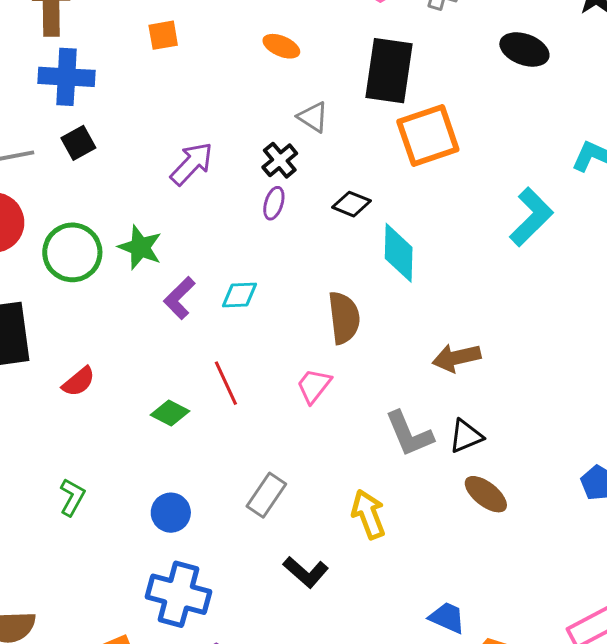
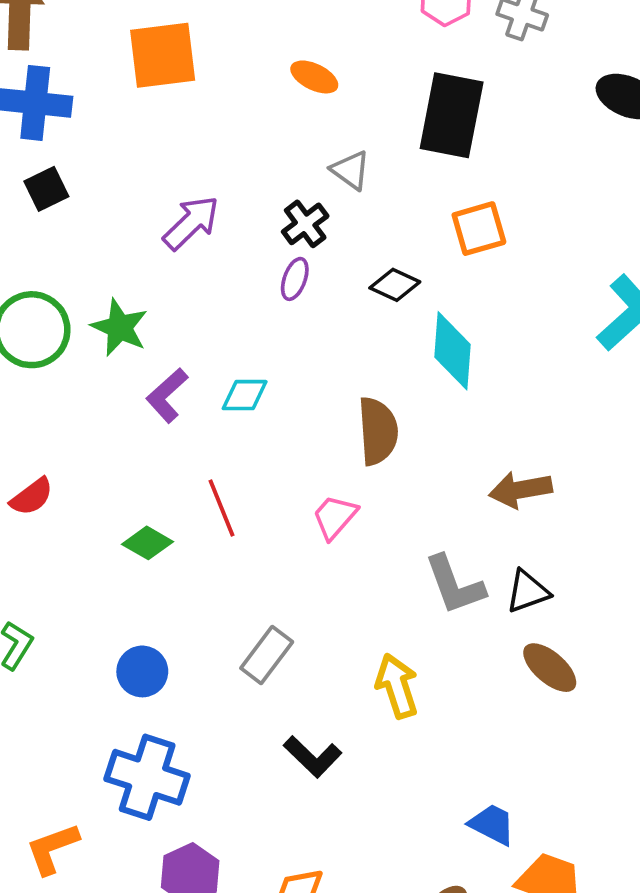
orange square: (163, 35) -> (163, 55), size x1.8
orange square: (428, 135) -> (479, 229), moved, size x0.7

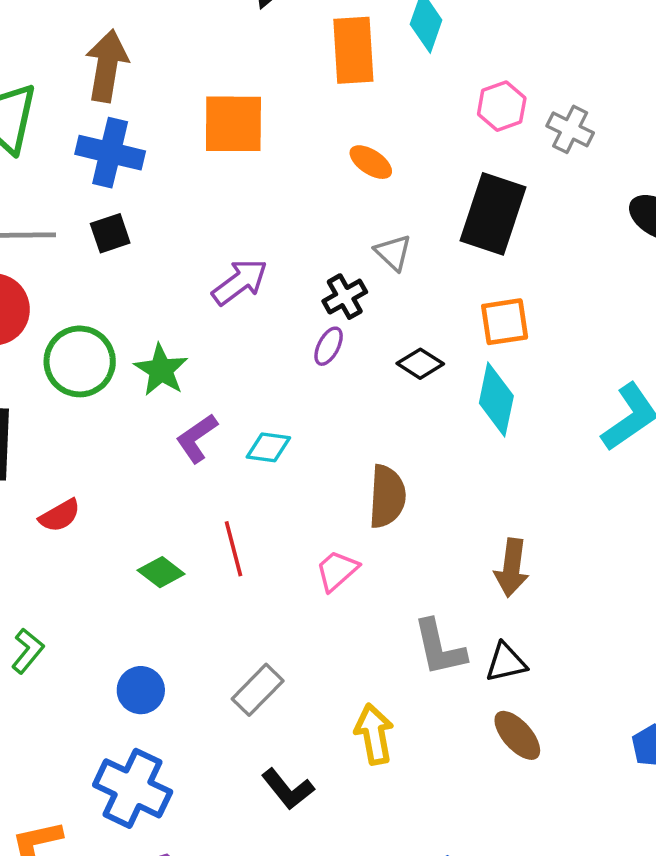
cyan diamond: (453, 351) -> (496, 399), moved
brown arrow: (520, 490) -> (512, 568), turned -80

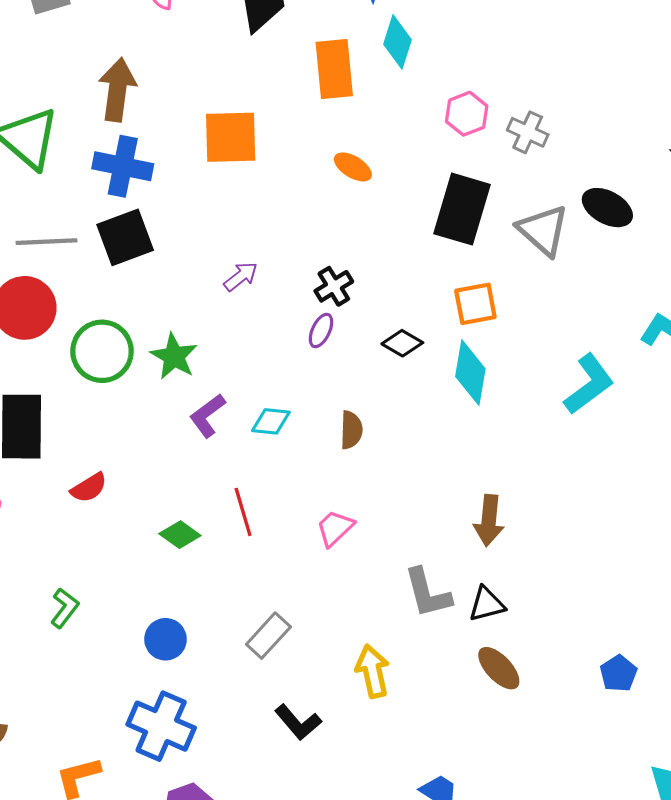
black square: (110, 233) -> (125, 237), size x1.6
gray triangle: (393, 252) -> (543, 230), moved, size x1.6
purple arrow: (240, 282) -> (241, 276), size x0.7
brown semicircle: (387, 496) -> (351, 430), moved, size x0.7

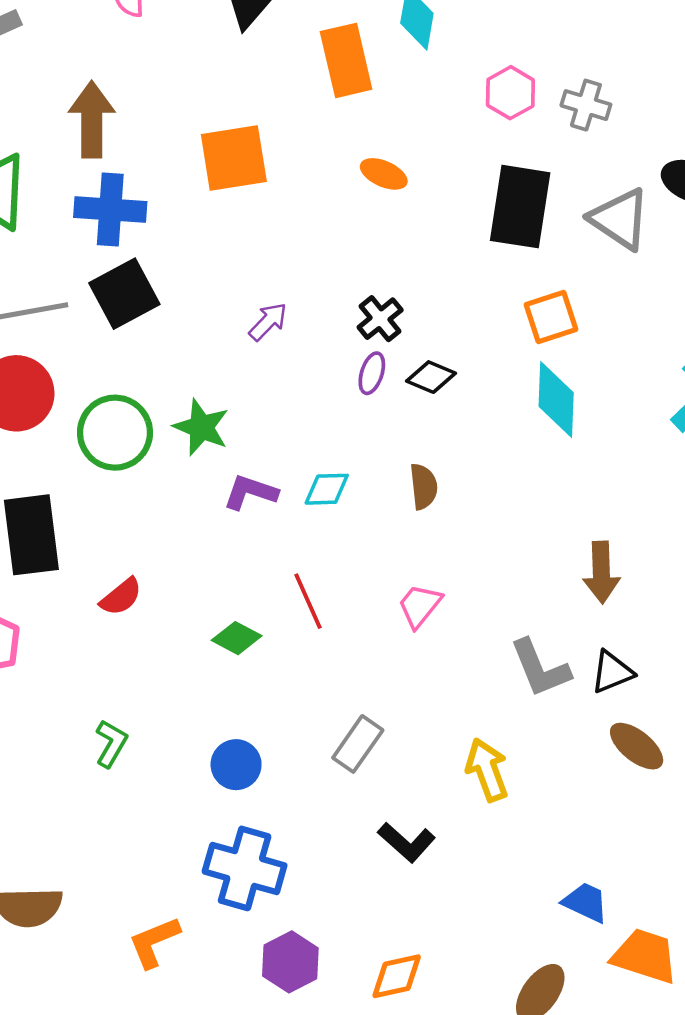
black diamond: (402, 343) -> (431, 377), moved
purple L-shape: (207, 416) -> (250, 492), turned 63

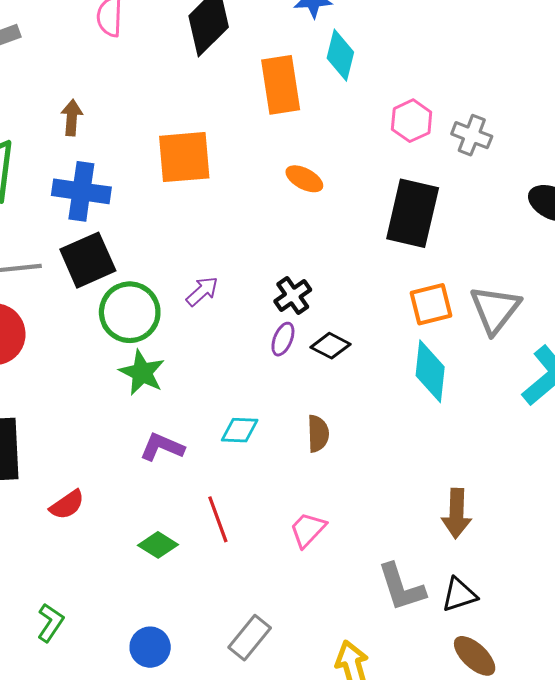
brown arrow: (92, 120) -> (72, 118), size x0.6
gray triangle: (620, 219) -> (495, 309), moved, turned 30
green circle: (115, 433) -> (130, 312), moved
purple L-shape: (250, 492) -> (162, 447), moved

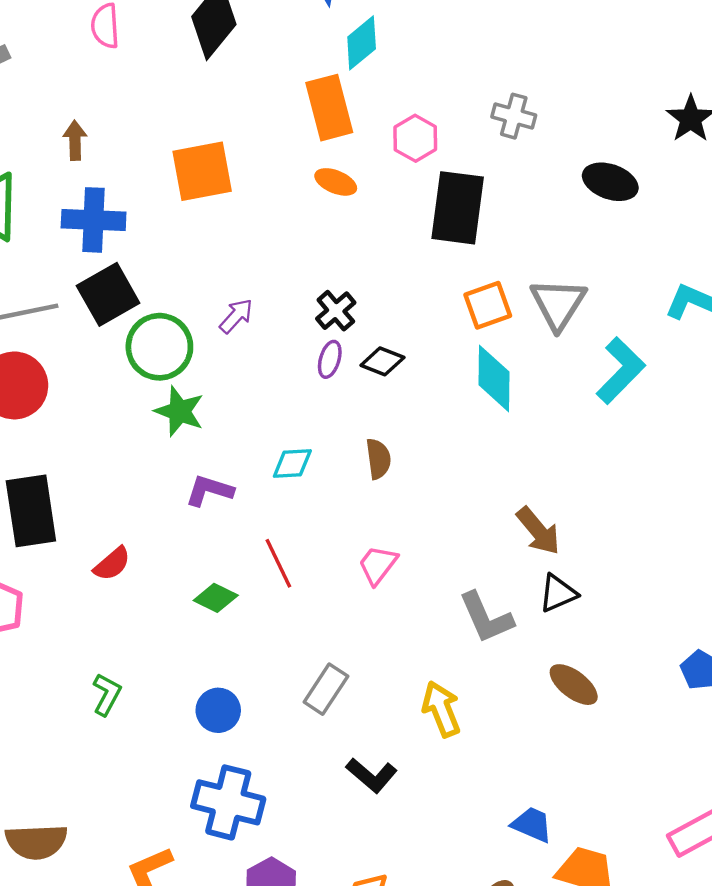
cyan diamond: (340, 55) -> (362, 43), turned 42
orange rectangle: (281, 85) -> (329, 108), moved
pink hexagon: (412, 121) -> (415, 138), moved
brown arrow: (456, 513) -> (538, 531), turned -36
black triangle: (459, 595) -> (558, 593), moved

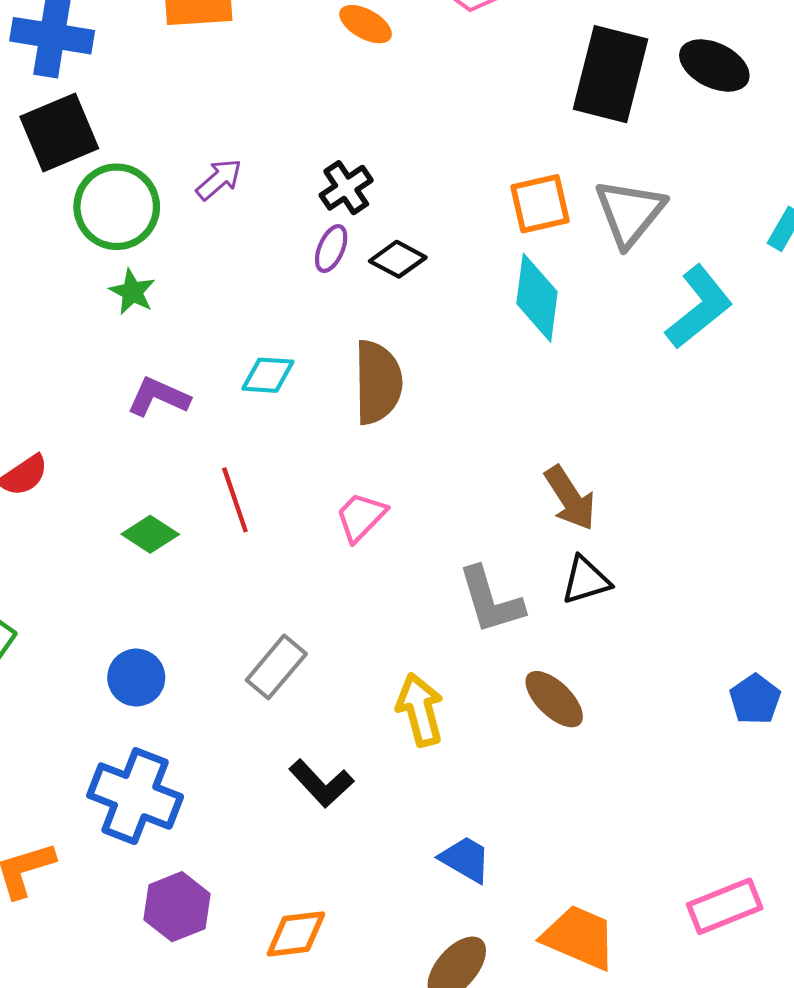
black rectangle: (458, 208) -> (610, 74), moved
green star: (179, 411) -> (132, 292), size x0.7
brown semicircle: (378, 459) -> (378, 382), size x1.6
brown ellipse: (574, 685) -> (554, 699), moved
blue trapezoid: (532, 825) -> (465, 859), moved

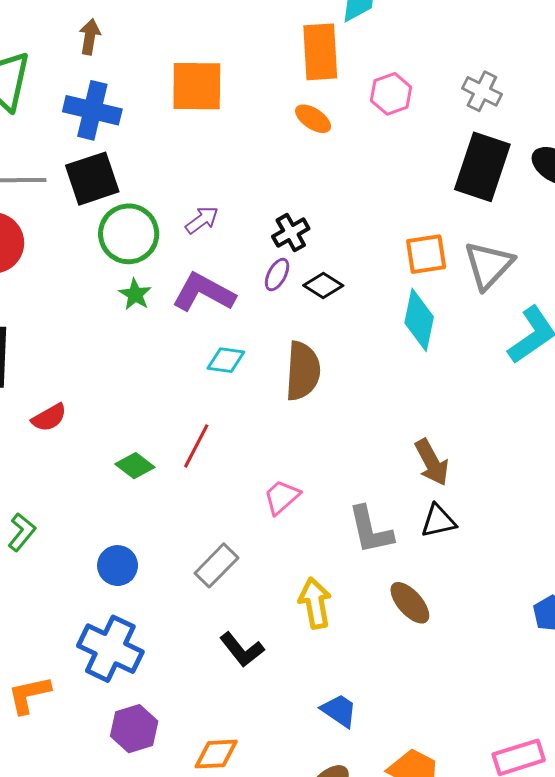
purple L-shape: (158, 397) -> (204, 292), moved, size x1.4
red line: (235, 500) -> (196, 446), turned 42
pink trapezoid: (361, 517) -> (282, 497), moved

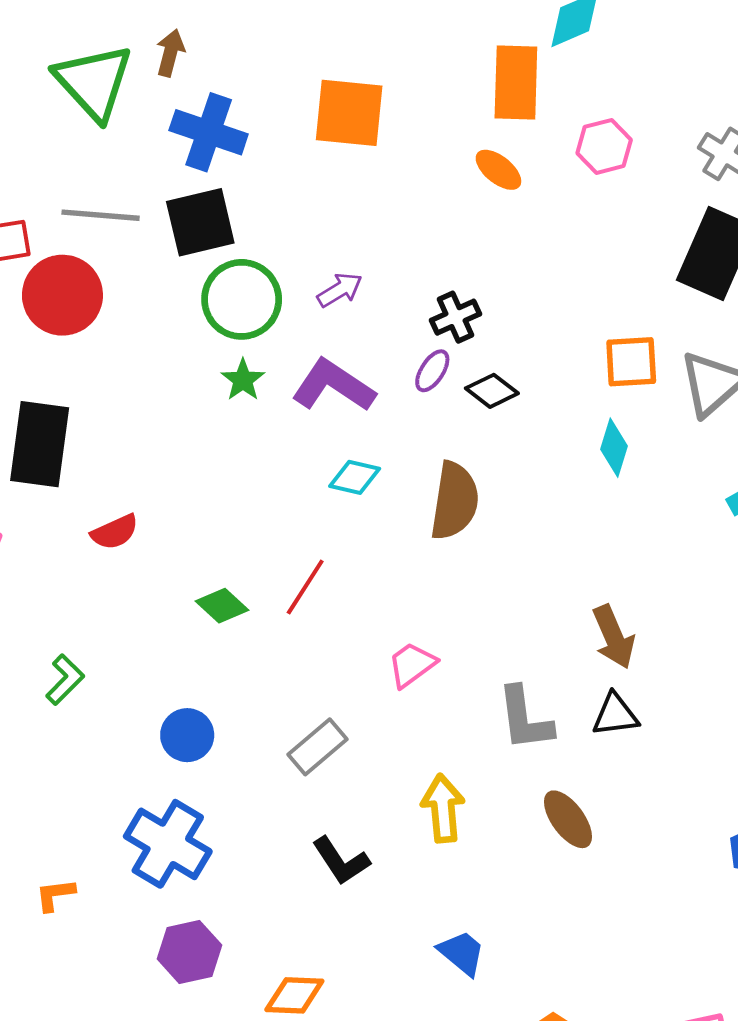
brown arrow: (90, 37) -> (170, 53), moved
cyan diamond: (419, 320) -> (614, 448), size x0.7
orange L-shape: (29, 695) -> (55, 895), size x0.7

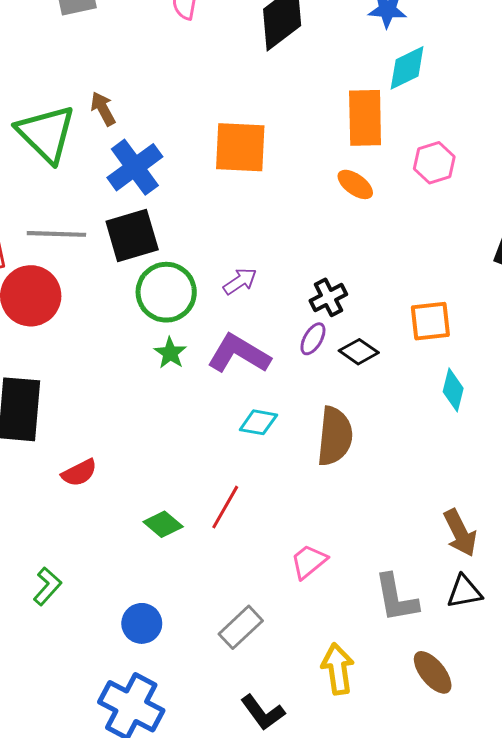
brown arrow: (170, 53) -> (103, 109), turned -40
blue cross: (209, 132) -> (135, 167), turned 38
orange square: (631, 362) -> (430, 321), moved

